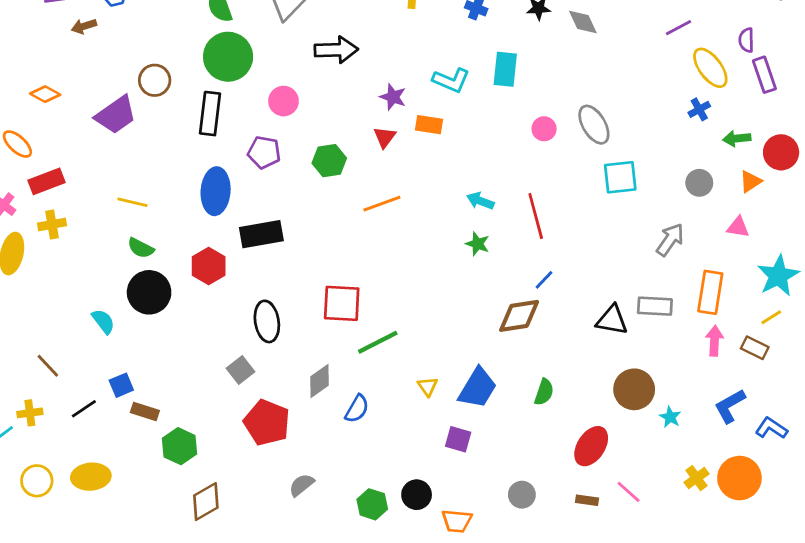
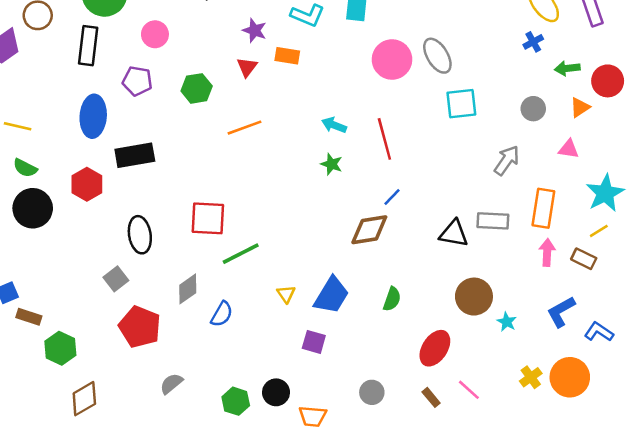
pink circle: (544, 129) -> (392, 59), size x1.8
brown rectangle: (587, 500) -> (431, 397), turned 42

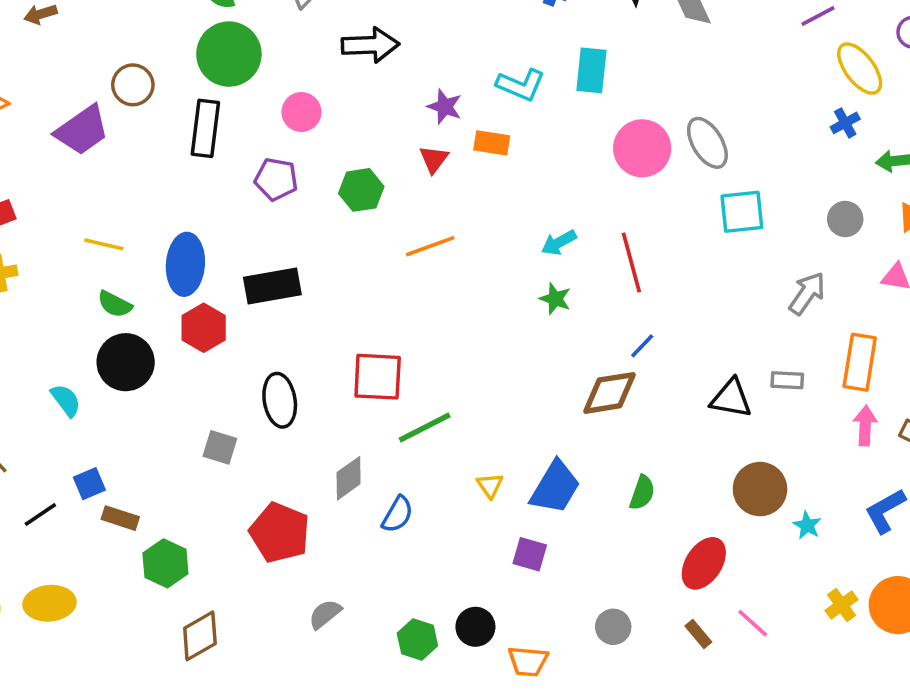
blue ellipse: (93, 116) -> (185, 264), moved
cyan arrow: (334, 125) -> (559, 243), turned -50
gray rectangle: (493, 221) -> (787, 380), size x0.7
gray square: (116, 279) -> (220, 447), moved, turned -35

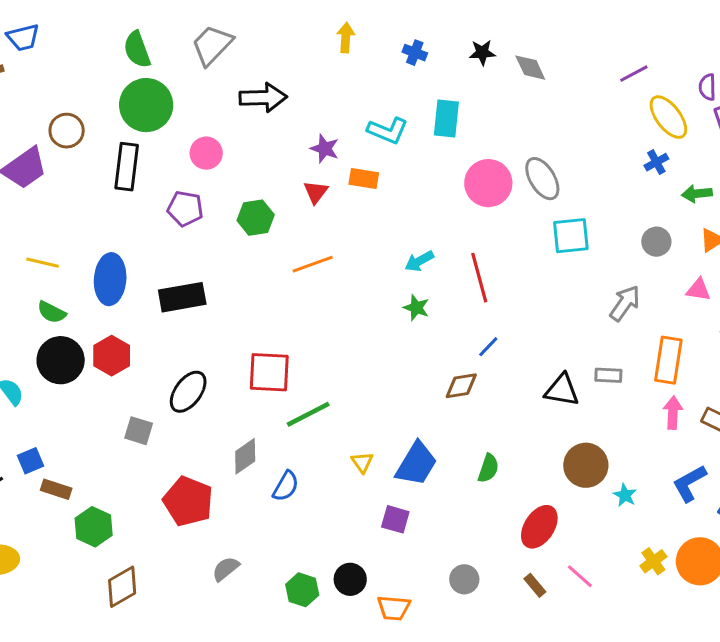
red hexagon: (204, 328) -> (112, 356), moved
brown diamond: (610, 393) -> (461, 386), size x0.7
black ellipse: (280, 400) -> (188, 392), turned 45

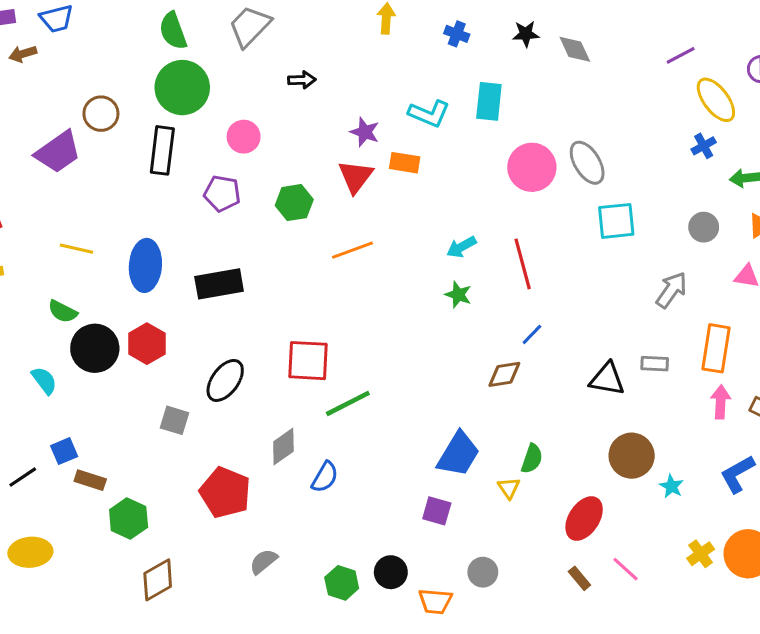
black arrow: (263, 98) -> (302, 80), size x0.6
red triangle: (316, 192) -> (356, 177), size x1.4
green semicircle: (52, 312) -> (63, 311), moved
yellow triangle: (362, 462) -> (509, 488), moved
gray circle: (464, 579) -> (483, 572), moved

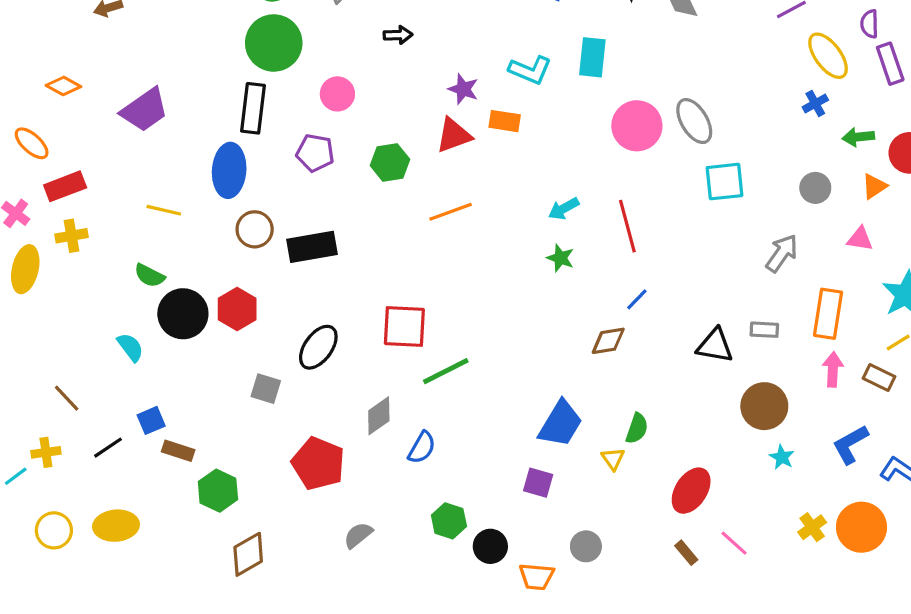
brown circle: (101, 114) -> (255, 229), moved
red triangle: (356, 177) -> (454, 135), turned 33
blue ellipse: (145, 265) -> (229, 170), moved
brown circle: (632, 456) -> (764, 406), moved
green hexagon: (342, 583) -> (449, 521), moved

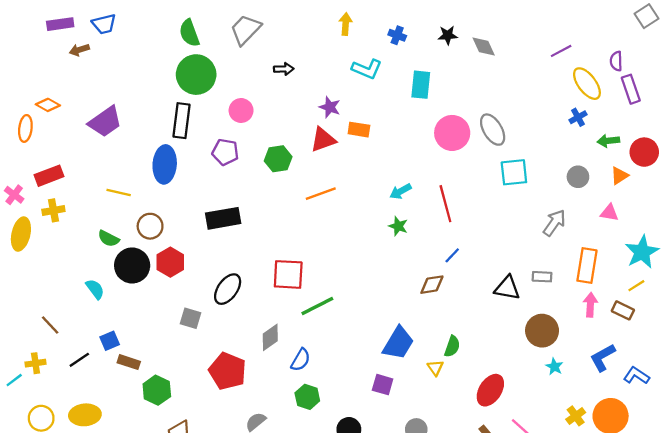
cyan L-shape: (530, 70) -> (367, 69), moved
orange ellipse: (32, 143) -> (25, 128), moved, turned 55
brown circle: (255, 229) -> (150, 226), moved
green hexagon: (449, 521) -> (307, 397), moved

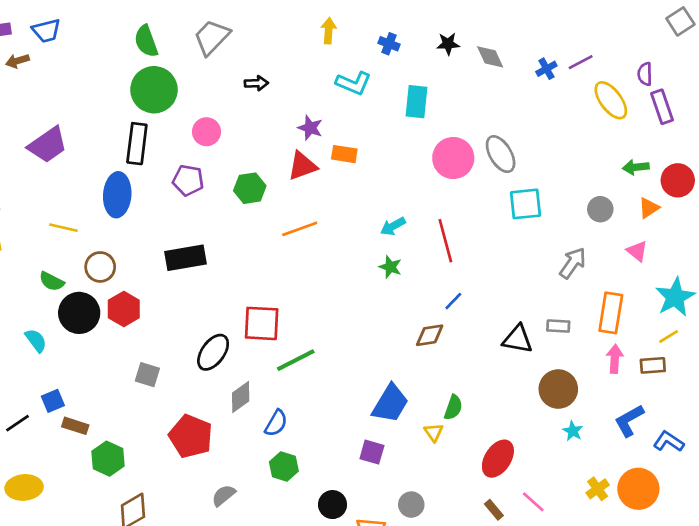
blue cross: (578, 117) -> (546, 69), moved
pink triangle: (609, 213) -> (637, 251), turned 30
black ellipse: (228, 289) -> (213, 352), moved
brown rectangle: (623, 310) -> (653, 365), turned -30

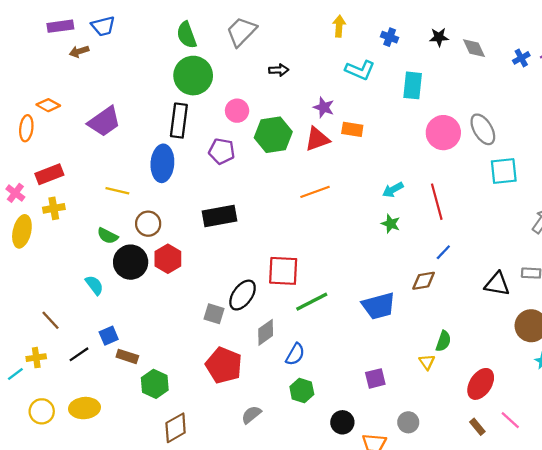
green hexagon: (250, 188) -> (273, 135), moved, size x1.4
gray square: (147, 375) -> (214, 314), moved
blue trapezoid: (390, 403) -> (379, 306), moved, turned 44
purple square: (372, 452) -> (375, 378), turned -30

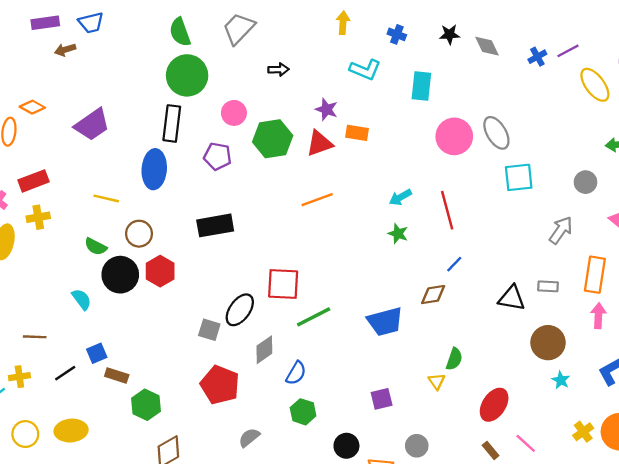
brown line: (50, 320) -> (35, 337), turned -45

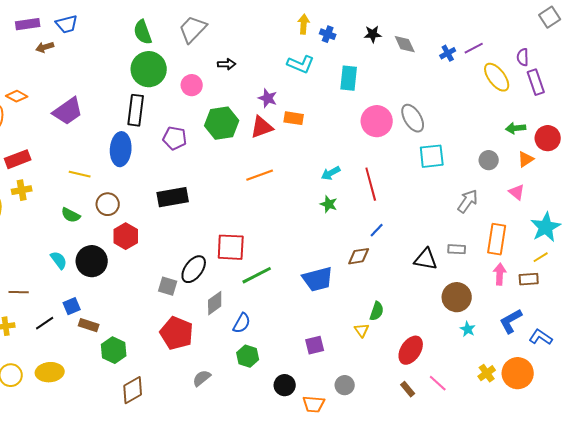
yellow arrow: (343, 23) -> (304, 24), moved
pink circle: (234, 113) -> (192, 85), moved
black circle: (120, 275) -> (92, 261), moved

